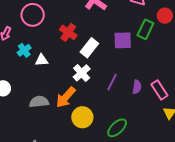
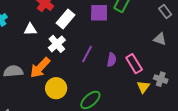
white triangle: (42, 60) -> (30, 29), moved

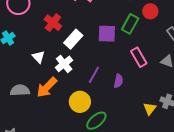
white triangle: (30, 29) -> (38, 57), moved, turned 48
pink rectangle: (134, 64) -> (139, 57), moved
yellow circle: (56, 88) -> (80, 102), moved

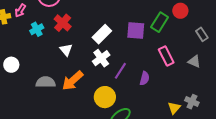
red cross: (53, 23) -> (63, 23), moved
white cross: (64, 64) -> (101, 58), moved

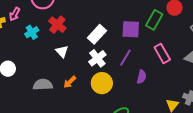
purple line: (120, 71) -> (125, 58), moved
orange arrow: (73, 81) -> (70, 82), size x0.6
yellow circle: (105, 97) -> (102, 83), moved

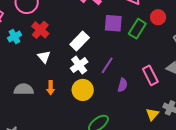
purple square: (131, 29) -> (113, 23), moved
pink rectangle: (162, 53) -> (150, 75), moved
orange arrow: (70, 82) -> (51, 88), turned -48

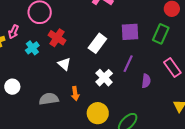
purple square: (113, 23) -> (130, 32), moved
green rectangle: (137, 29) -> (161, 34), moved
white cross: (79, 65) -> (104, 78), moved
yellow circle: (83, 90) -> (98, 113), moved

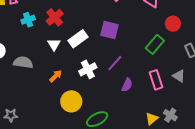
purple square: (130, 32) -> (109, 30), moved
white rectangle: (97, 43) -> (78, 39), moved
orange arrow: (75, 94) -> (56, 76), turned -144
gray semicircle: (49, 99) -> (23, 62), moved

